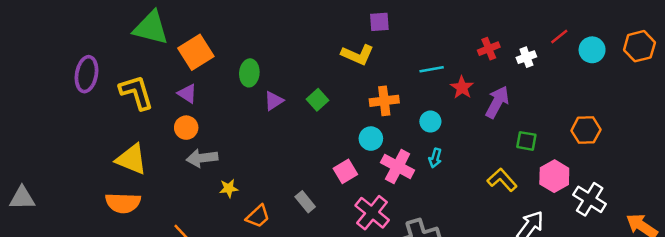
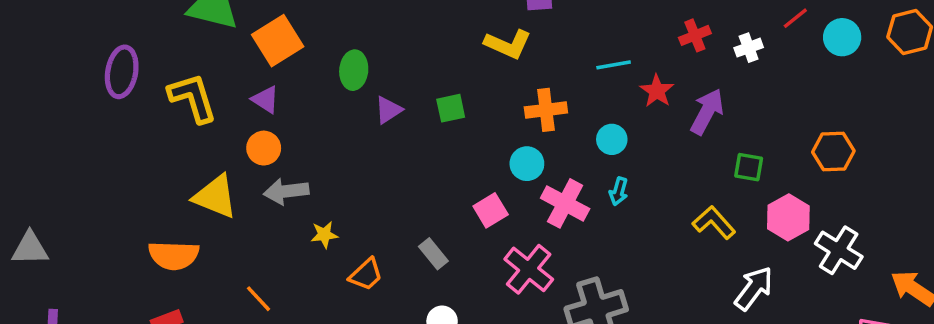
green square: (317, 100) -> (451, 108), turned 30
yellow triangle: (131, 159) -> (215, 197), moved

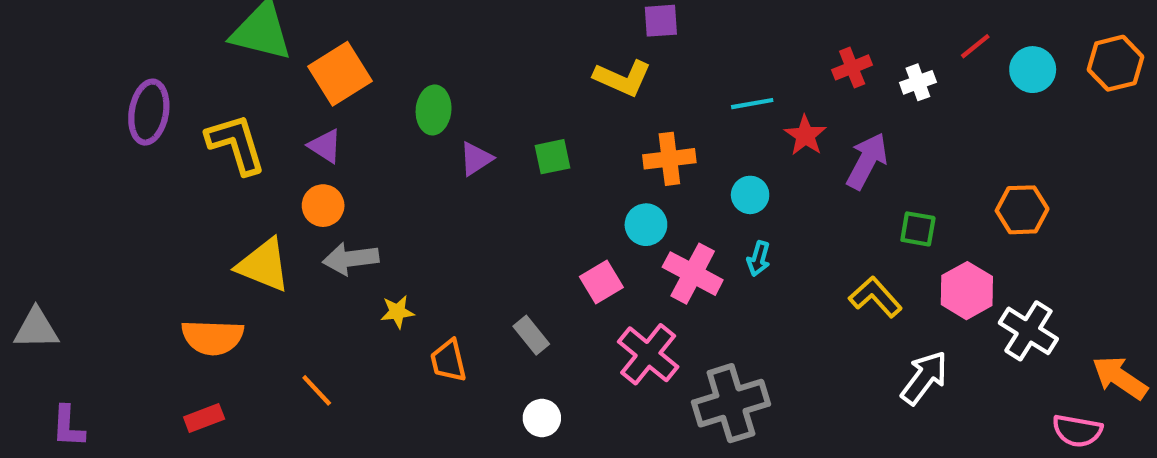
orange trapezoid: (366, 274) -> (448, 361), turned 120

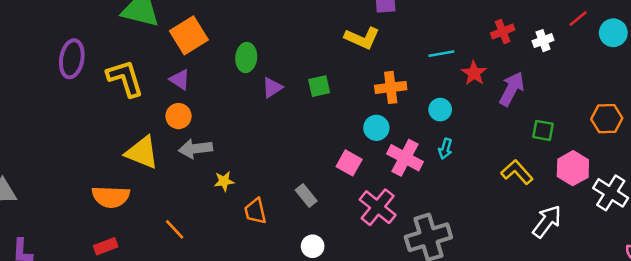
pink square: (601, 282) -> (349, 163), turned -30

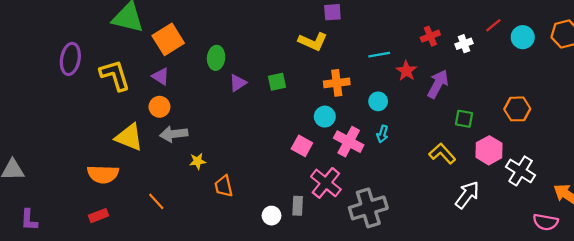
gray rectangle: (306, 195) -> (298, 206), moved, turned 42

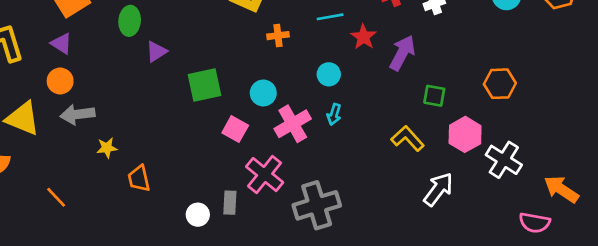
green square: (277, 82) -> (204, 85), moved, size x1.5
orange cross: (337, 83) -> (278, 36), moved, size x0.7
pink cross: (349, 142) -> (293, 124), turned 32

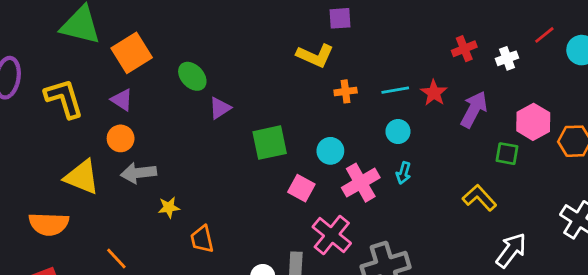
cyan line: (330, 17) -> (395, 90), moved
green ellipse: (130, 21) -> (192, 76), turned -48
pink hexagon: (465, 134) -> (533, 122), moved

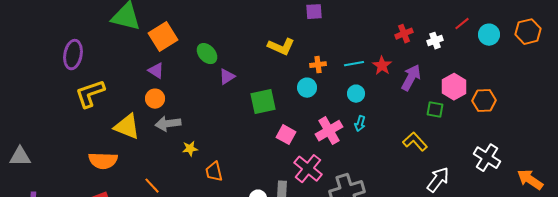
yellow L-shape: (315, 56) -> (281, 47), moved
yellow L-shape: (64, 98) -> (90, 94), moved, turned -92
cyan circle: (330, 151) -> (307, 88), moved

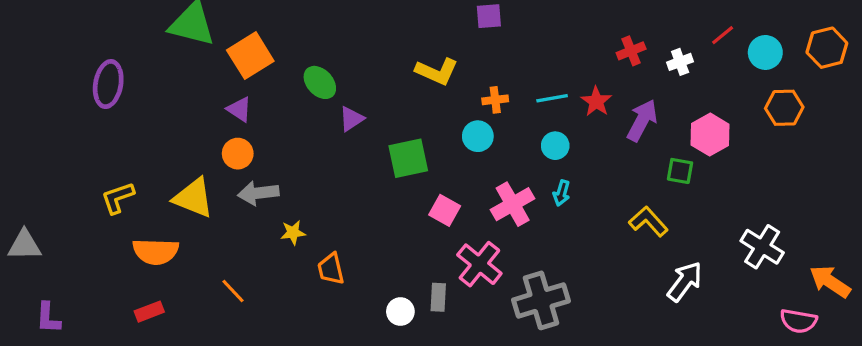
yellow L-shape: (90, 94) -> (118, 198), moved, size x0.7
orange hexagon: (484, 101) -> (784, 108), moved

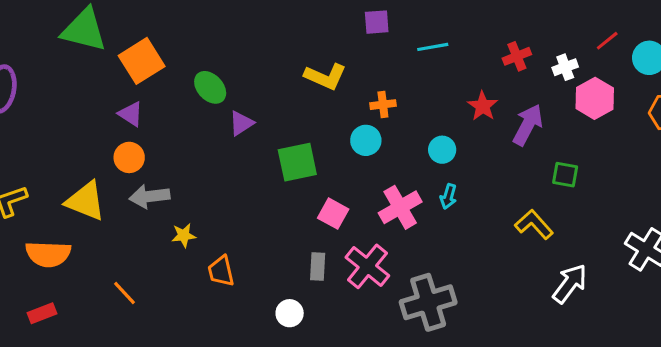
cyan line: (552, 98) -> (433, 47), moved
pink hexagon: (710, 135) -> (595, 98), moved
gray rectangle: (438, 297) -> (318, 266), moved

